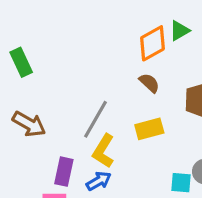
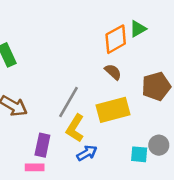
yellow rectangle: (149, 129) -> (113, 110), size x1.4
blue arrow: (99, 181) -> (87, 153), moved

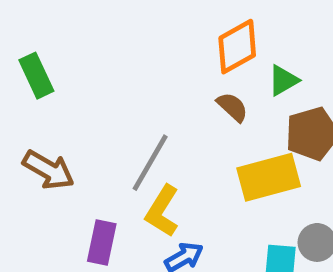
green triangle: (138, 29) -> (283, 80), moved
yellow rectangle: (113, 110) -> (269, 177), moved

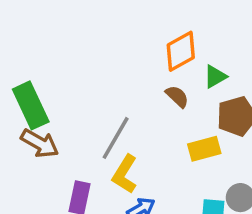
green rectangle: (36, 76) -> (31, 105), moved, size x1.4
yellow rectangle: (269, 177) -> (204, 149), size x0.7

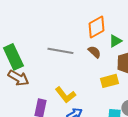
gray line: (116, 138) -> (60, 51), moved, turned 70
yellow L-shape: (125, 174) -> (65, 95), turned -70

